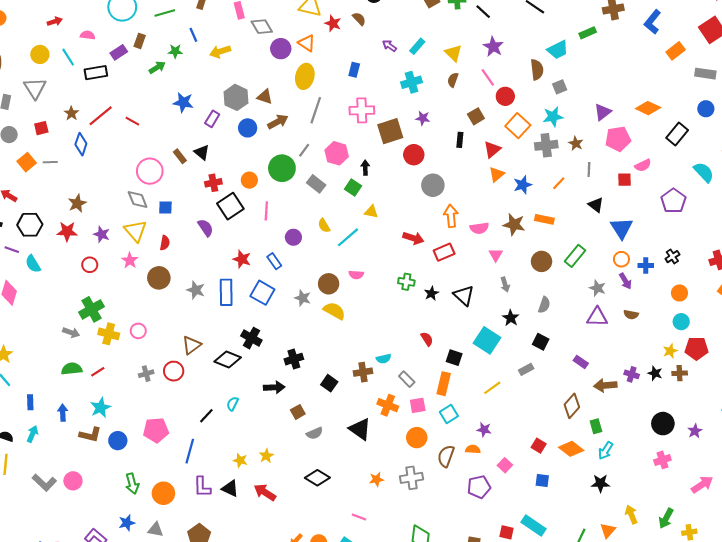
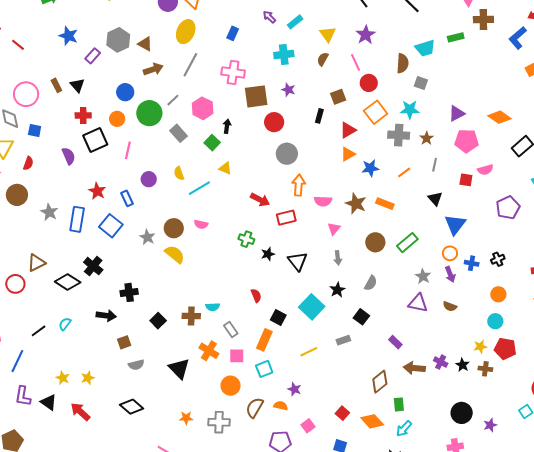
gray square: (560, 87) -> (421, 83), turned 32
blue circle: (248, 128) -> (125, 92), moved

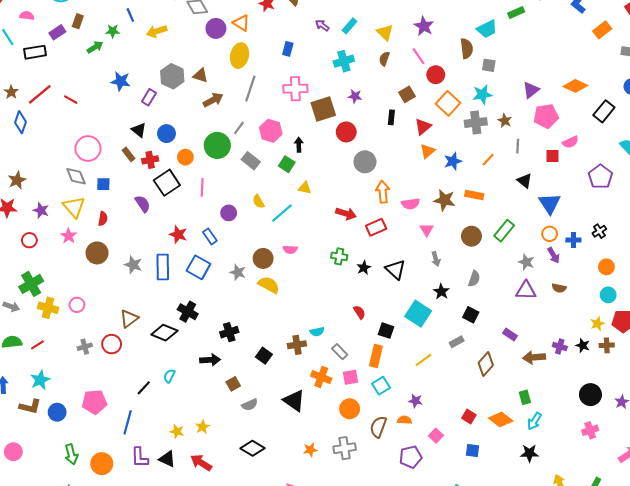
brown rectangle: (56, 85) -> (129, 154), moved
blue circle: (125, 92) -> (166, 134), moved
brown diamond: (380, 382) -> (486, 364), moved

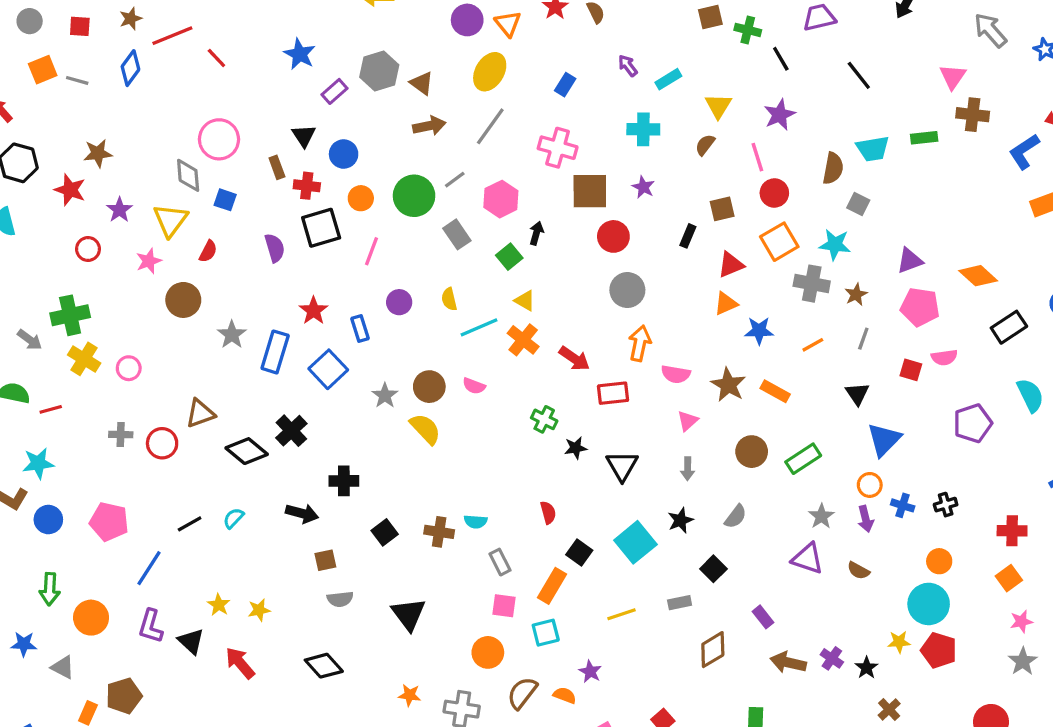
cyan circle: (608, 295) -> (929, 604), size x1.6
brown cross: (607, 345) -> (889, 709), moved, turned 32
orange cross: (321, 377) -> (523, 340), moved

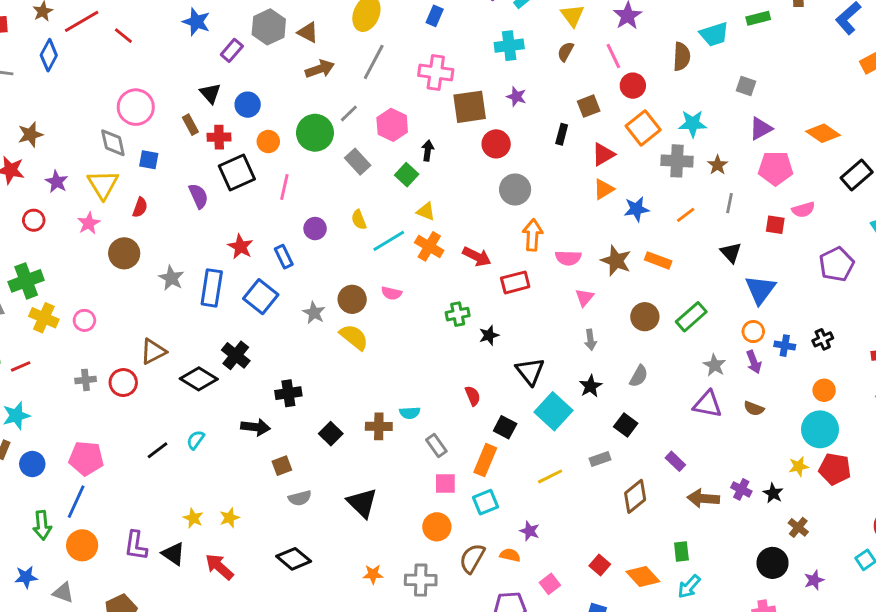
gray square: (858, 204) -> (746, 86), moved
green cross: (544, 419) -> (458, 314), turned -30
black triangle: (622, 466) -> (530, 371), moved
blue line: (149, 568) -> (76, 502), moved

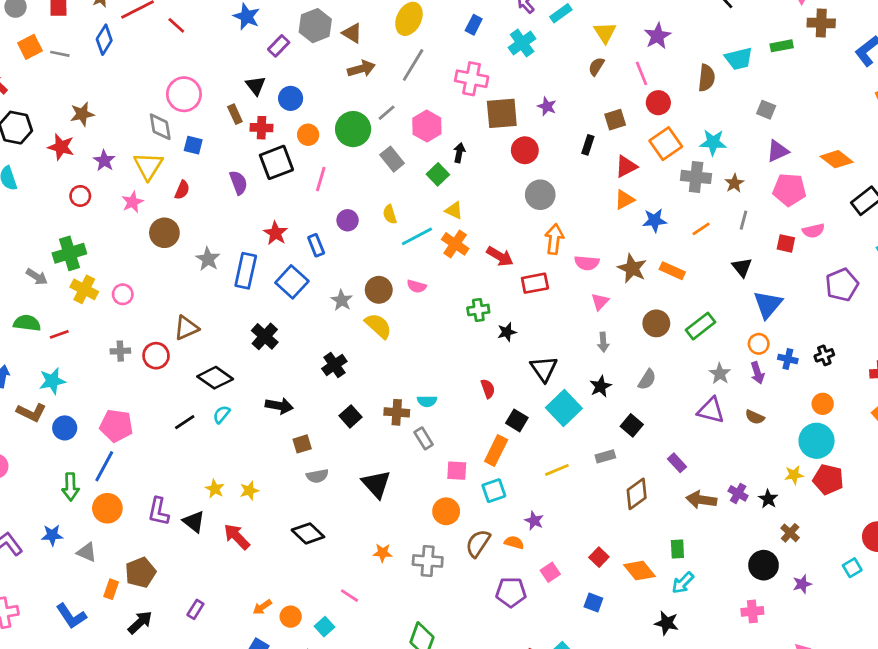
cyan cross: (509, 46) -> (522, 43), moved, turned -32
black diamond: (199, 379) -> (215, 378), moved
black cross: (288, 393) -> (334, 365), moved, turned -30
gray rectangle: (436, 446) -> (424, 438), moved

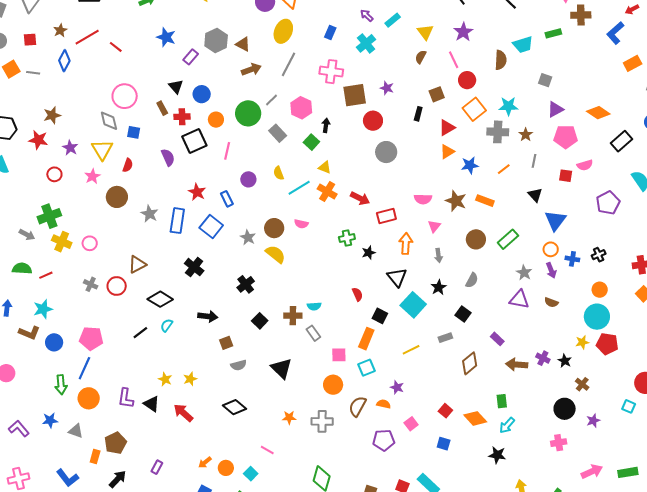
orange arrow: (554, 239) -> (406, 244), moved
gray cross: (120, 351) -> (91, 284), turned 32
cyan square: (852, 568) -> (629, 406), turned -32

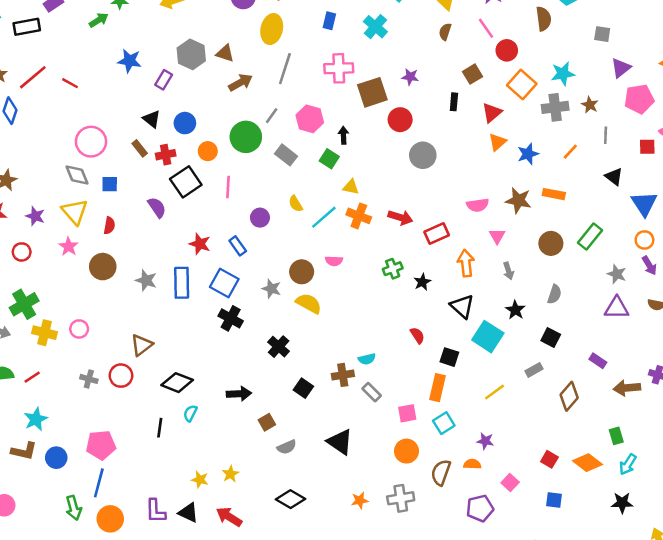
black cross: (194, 267) -> (231, 318), moved
black line: (140, 333) -> (160, 428), turned -35

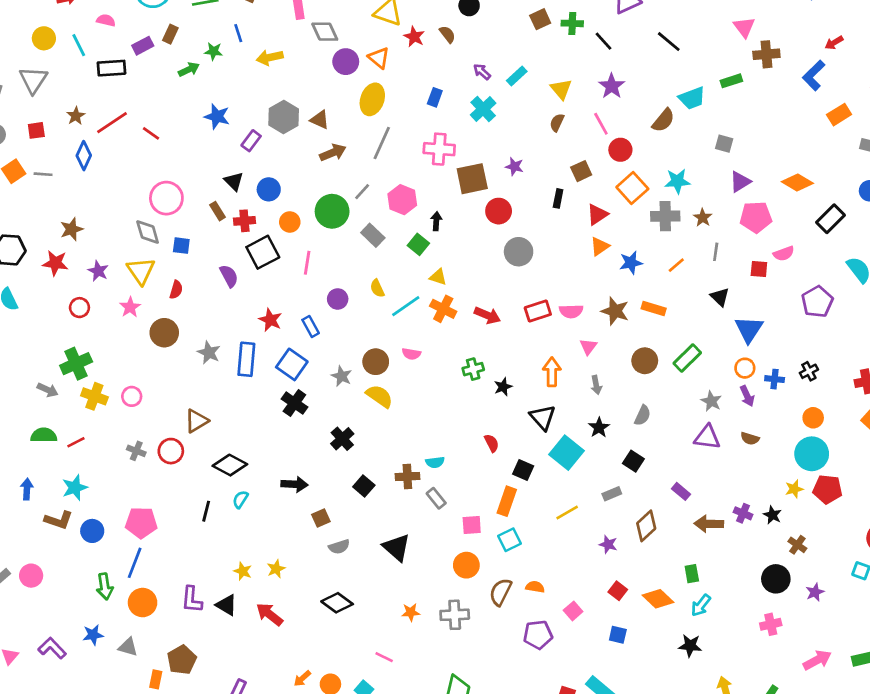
brown semicircle: (544, 19) -> (663, 120), turned 40
red rectangle: (437, 234) -> (538, 311), moved
purple star: (485, 441) -> (608, 544), moved

